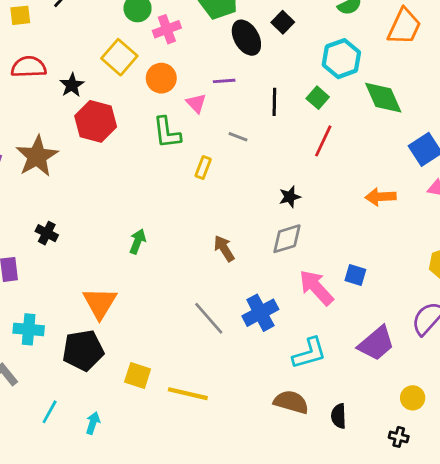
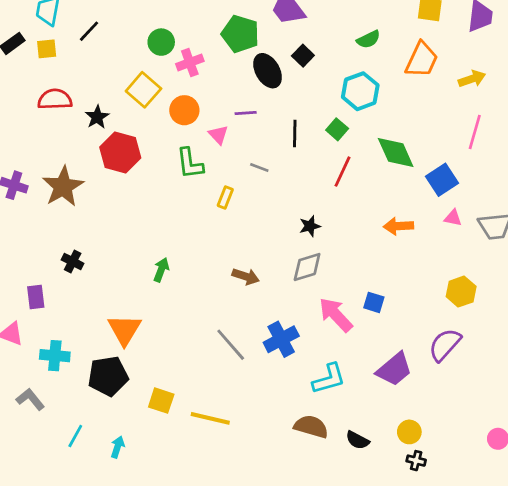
green diamond: (383, 98) -> (396, 152), moved
brown arrow: (224, 248) -> (246, 277), turned 140
yellow circle: (413, 398) -> (409, 432), moved
black semicircle: (339, 416) -> (358, 440), turned -60

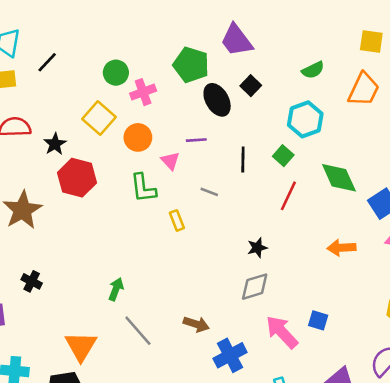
yellow rectangle: (225, 197) -> (177, 220), turned -42
brown arrow: (246, 277) -> (196, 324), moved
gray line: (231, 345) -> (138, 331), moved

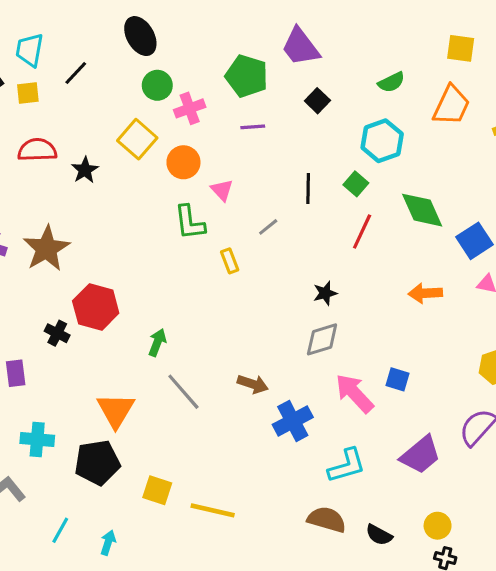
black ellipse: (217, 100) -> (140, 36), moved
purple line: (196, 140) -> (253, 127), moved
red hexagon: (77, 178) -> (96, 307), moved
gray line: (209, 192) -> (268, 227), turned -60

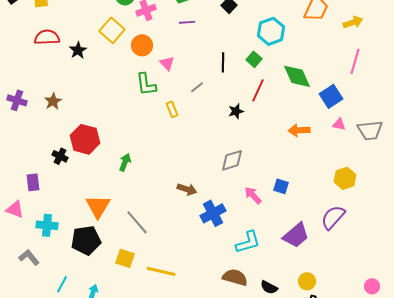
brown star: (46, 249) -> (53, 101), size x0.6
black star: (325, 293) -> (236, 111), moved
gray line: (183, 392) -> (137, 222), moved
pink arrow: (354, 393) -> (253, 195), size x0.7

